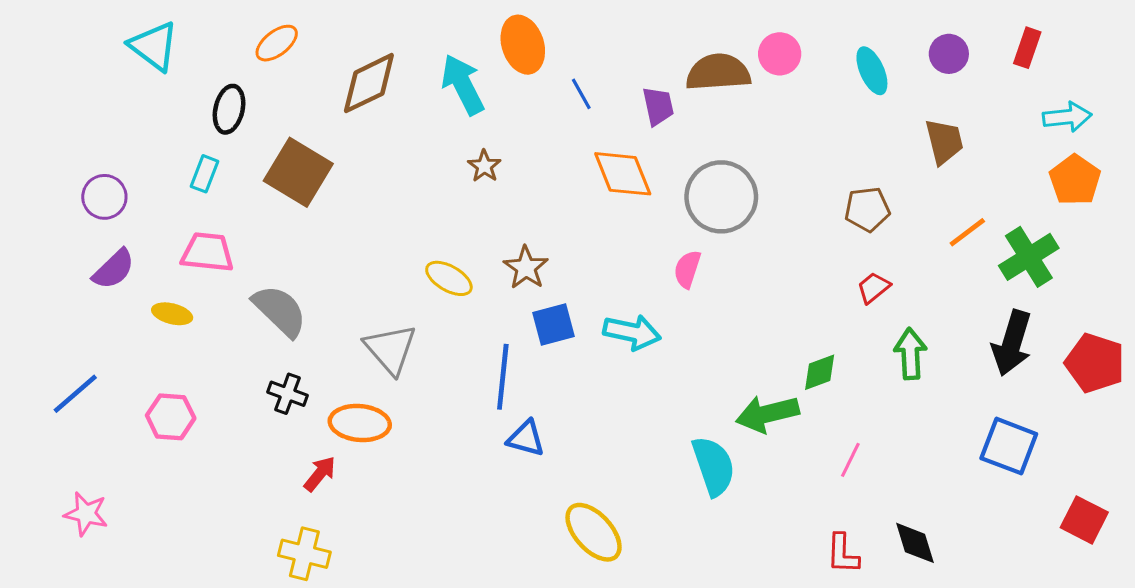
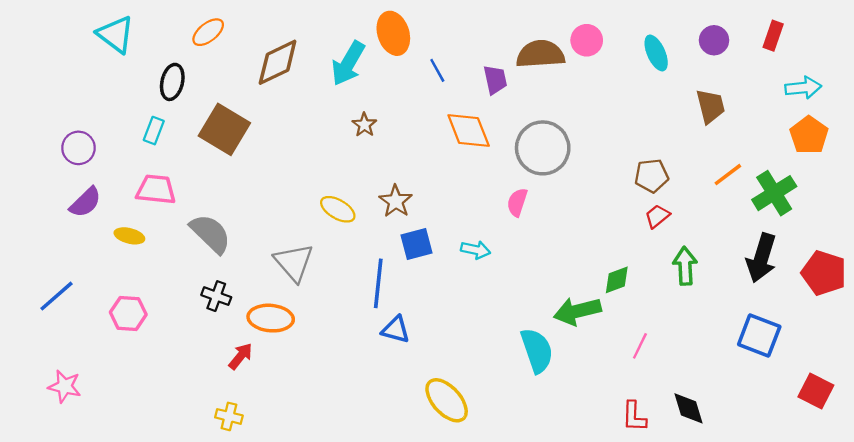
cyan arrow: (463, 85) -> (348, 63), turned -123
brown pentagon: (867, 209) -> (651, 176), moved
cyan arrow: (632, 332) -> (476, 250), size x0.7
yellow cross: (304, 554) -> (229, 416), size x0.7

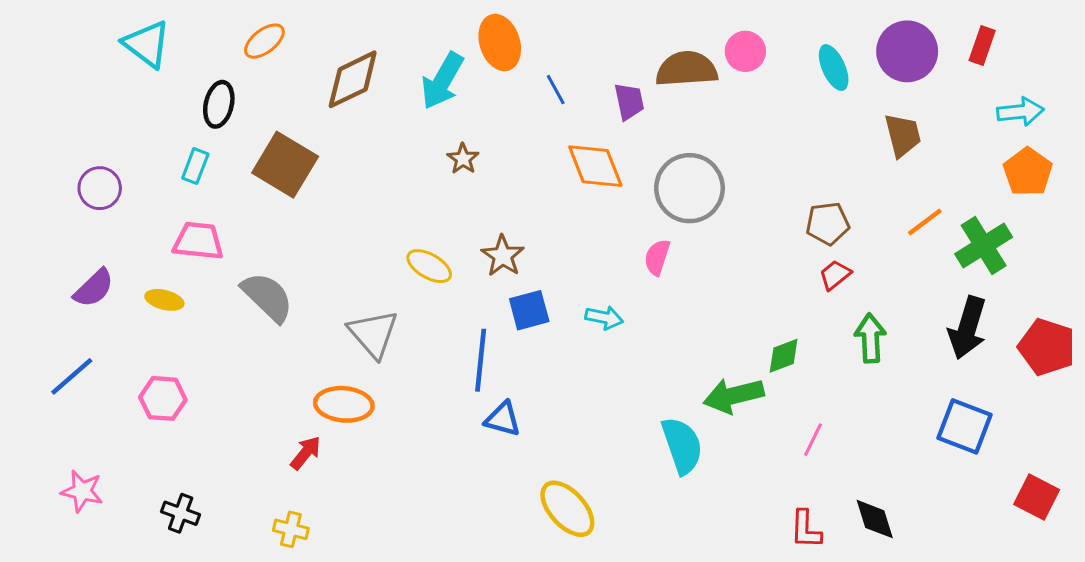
purple circle: (714, 40) -> (907, 51), size x1.6
purple semicircle: (85, 202) -> (94, 288), moved
black cross: (216, 296) -> (181, 513), moved

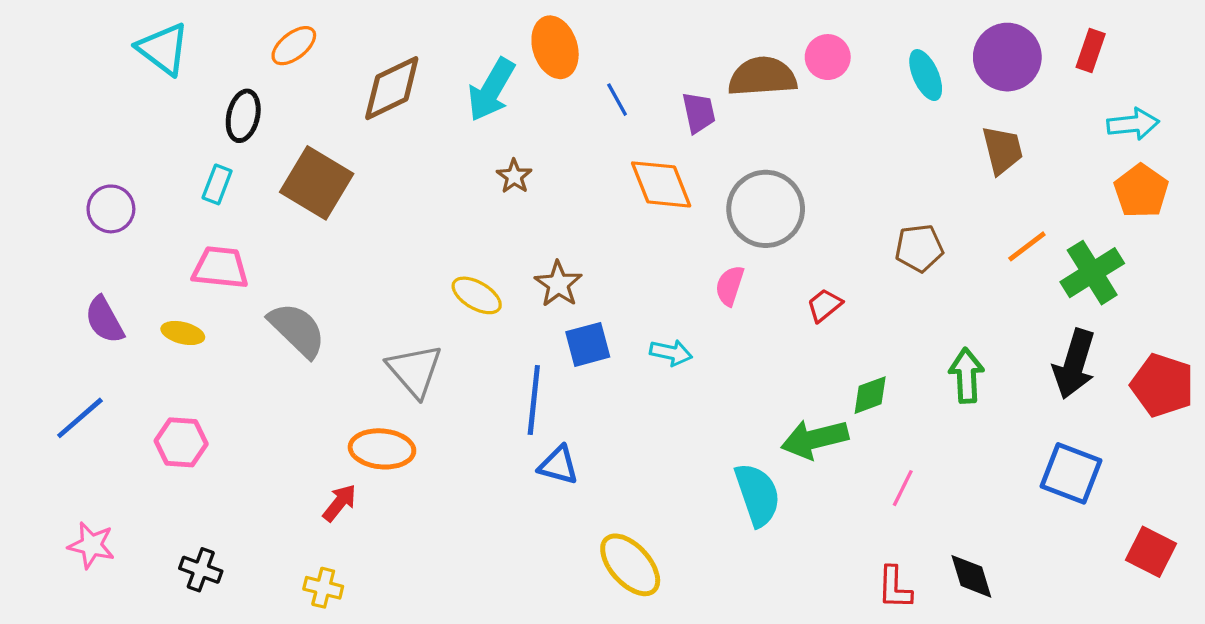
red trapezoid: (835, 275) -> (824, 305), moved
purple semicircle: (94, 288) -> (104, 320), turned 105

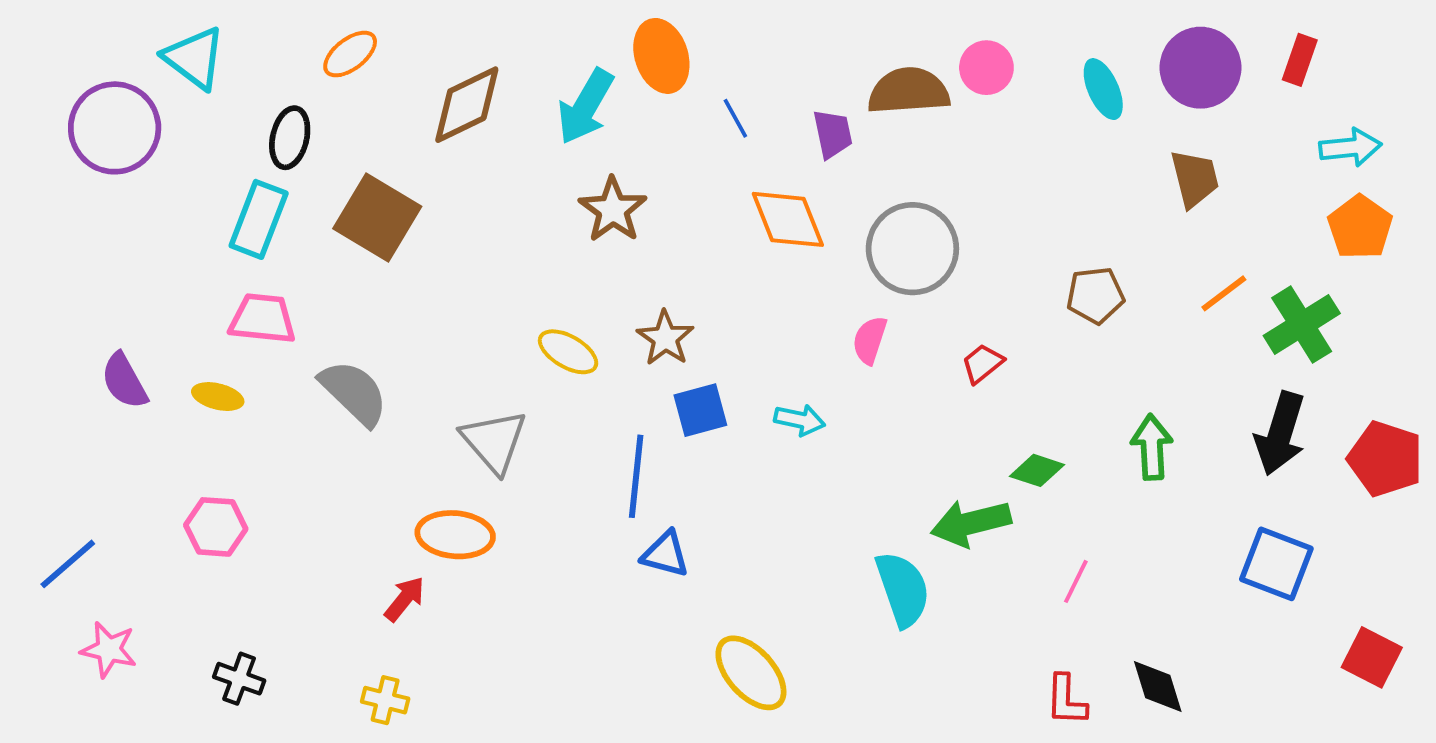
brown star: (514, 176) -> (613, 210), size x1.6
cyan rectangle: (217, 184) -> (259, 219), size x1.6
purple circle: (111, 209) -> (115, 128), moved, size x1.6
green diamond: (870, 395) -> (1037, 470), turned 39
blue line: (80, 418) -> (68, 564), moved

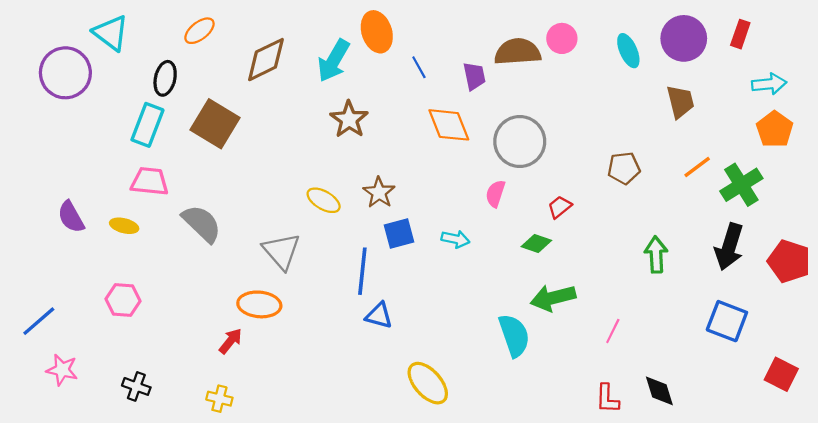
green diamond: (1037, 470) -> (536, 243), moved

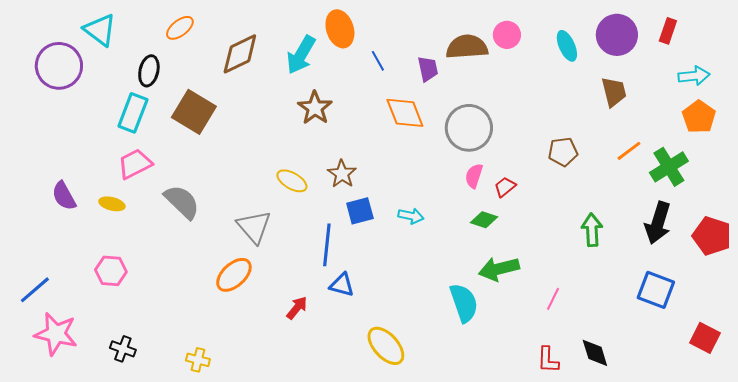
pink trapezoid: (150, 181) -> (135, 164), turned -33
pink semicircle: (495, 194) -> (474, 176), moved
orange ellipse: (259, 304) -> (234, 275), turned -48
red arrow: (231, 341) -> (297, 308), moved
pink star: (62, 370) -> (56, 334), size x1.5

